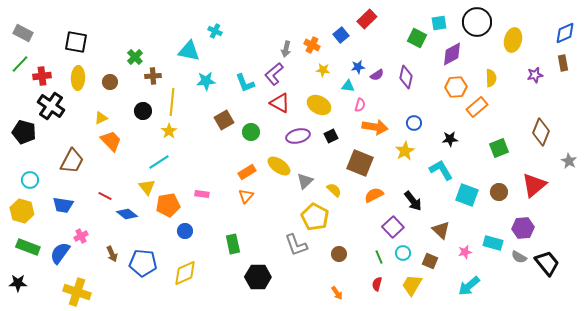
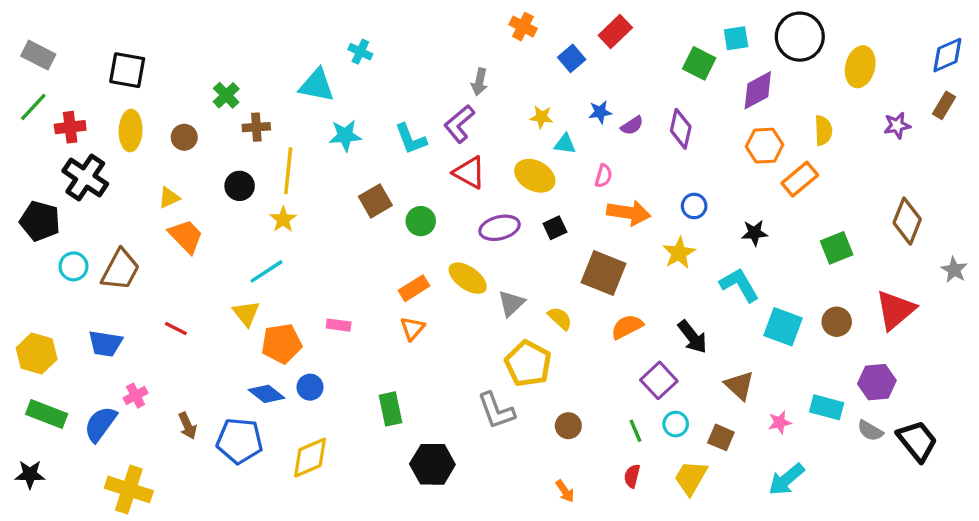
orange cross: (312, 45) -> (523, 27), moved
brown rectangle: (563, 63) -> (944, 105), turned 42
cyan triangle: (348, 86) -> (565, 144), moved
cyan circle: (30, 180) -> (74, 266), moved
blue diamond: (127, 214) -> (266, 394), moved

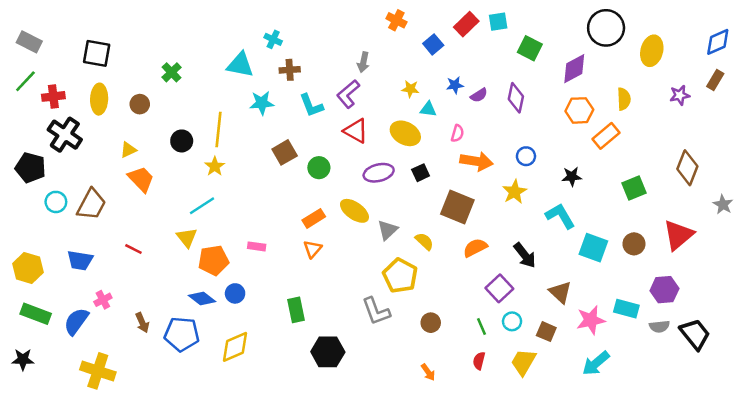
cyan square: (736, 38) -> (498, 22), moved
brown cross: (256, 127) -> (290, 70), moved
pink star: (780, 422) -> (591, 320), size x1.6
gray semicircle: (870, 431) -> (659, 326), turned -36

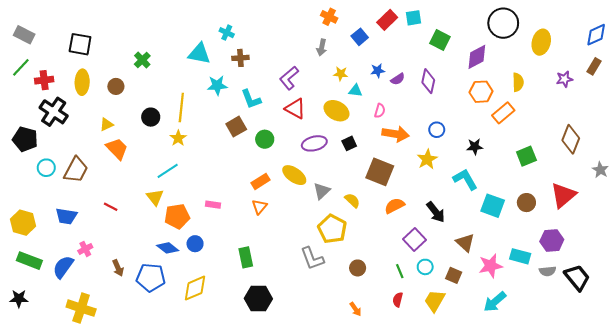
gray arrow: (363, 62) -> (322, 47), moved
cyan L-shape: (311, 105) -> (251, 99), moved
black hexagon: (328, 352) -> (258, 299), moved

